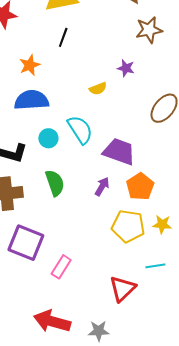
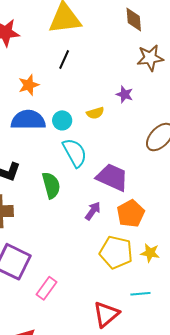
cyan circle: (48, 138) -> (62, 120), moved
green semicircle: (55, 183) -> (51, 185), moved

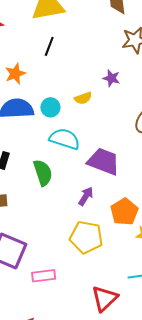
cyan semicircle: (75, 153) -> (65, 139), turned -40
orange pentagon: (131, 214) -> (124, 212), moved
yellow pentagon: (116, 252) -> (86, 237), moved
pink rectangle: (47, 288) -> (44, 276), turned 50

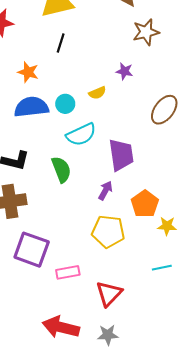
orange star: (15, 74) -> (28, 72), turned -30
cyan semicircle: (65, 139) -> (81, 134), turned 140
purple trapezoid: (103, 161) -> (121, 155), turned 64
red triangle: (104, 299) -> (109, 294), moved

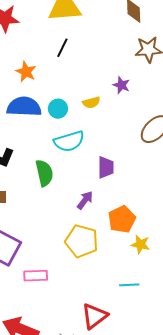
purple trapezoid: (121, 155) -> (106, 167), size x0.7
red triangle: (109, 294) -> (94, 316), moved

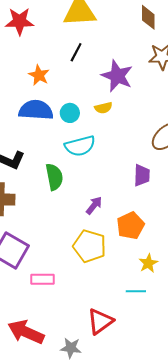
purple star: (121, 85) -> (117, 76), moved, size x1.8
purple trapezoid: (106, 167) -> (142, 175), moved
yellow star: (140, 244) -> (148, 263), moved, turned 30

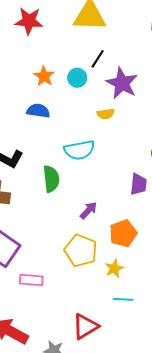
black line: (76, 52) -> (98, 59), moved
blue semicircle: (36, 110) -> (38, 111), size x0.7
cyan circle: (70, 113) -> (77, 78), moved
yellow star: (148, 263) -> (114, 268), moved

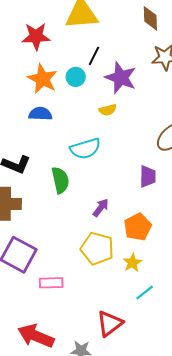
red star: (29, 21) -> (36, 36), moved
orange star: (44, 76) -> (42, 79), size x1.4
cyan line: (123, 299) -> (145, 293), turned -36

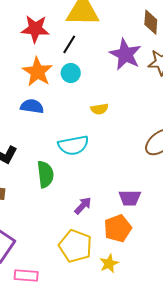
black line: (94, 56) -> (69, 44), moved
purple star: (121, 78) -> (125, 54), moved
purple trapezoid: (148, 176) -> (130, 198), moved, turned 85

